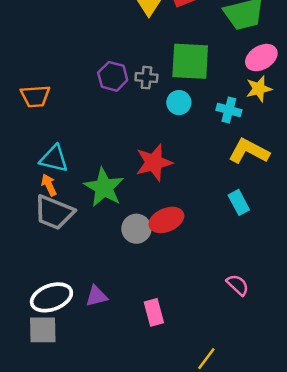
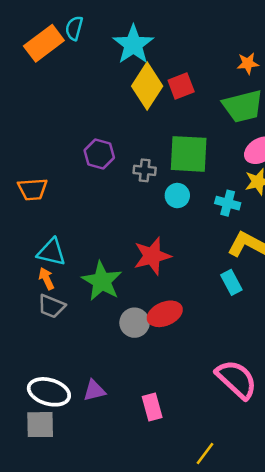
purple hexagon: (113, 76) -> (99, 154), moved
cyan rectangle: (239, 202) -> (231, 282), moved
gray trapezoid: (54, 212) -> (51, 306), size x0.7
pink semicircle: (238, 285) -> (236, 379), size x1.8
white ellipse: (51, 297) -> (49, 392), turned 36

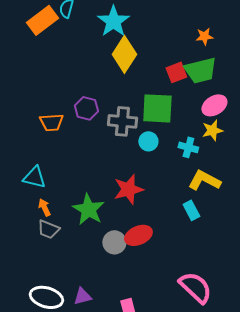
red square: (181, 86) -> (176, 72), moved
gray cross: (145, 170) -> (122, 121), size x1.6
orange trapezoid: (33, 189) -> (51, 122), moved
cyan triangle: (51, 252) -> (34, 177), moved

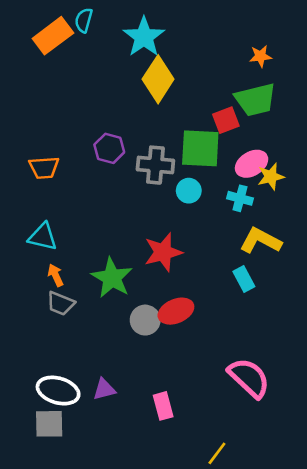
red square: (176, 72) -> (226, 120), moved
pink ellipse: (214, 105) -> (252, 164), moved
orange trapezoid: (51, 122) -> (44, 168), moved

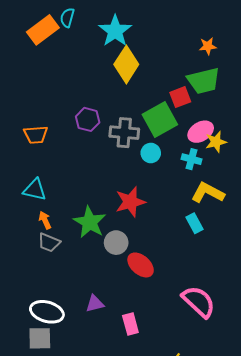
green square: (200, 148) -> (160, 119), turned -32
red ellipse: (176, 311) -> (141, 265), moved, turned 64
gray circle: (145, 320) -> (116, 243), moved
purple triangle: (104, 389) -> (95, 304), moved

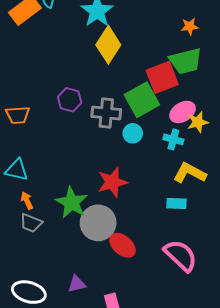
red square: (180, 97) -> (162, 77), size x1.5
cyan rectangle: (195, 223) -> (176, 204), turned -60
gray circle: (116, 243) -> (98, 223), size x1.5
pink semicircle: (199, 302) -> (181, 255), moved

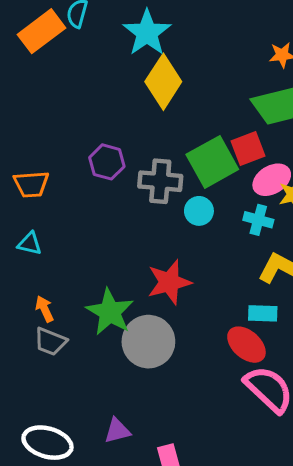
red square: (162, 77) -> (248, 149), moved, size x0.7
cyan triangle: (17, 170) -> (30, 244), moved, size x0.7
red ellipse: (123, 245) -> (246, 345), moved

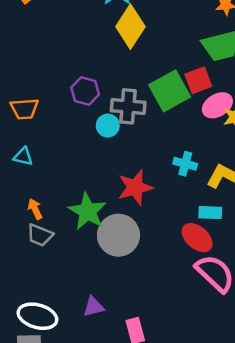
cyan circle: (199, 211) -> (108, 126), moved
cyan cross: (258, 220) -> (185, 164), moved

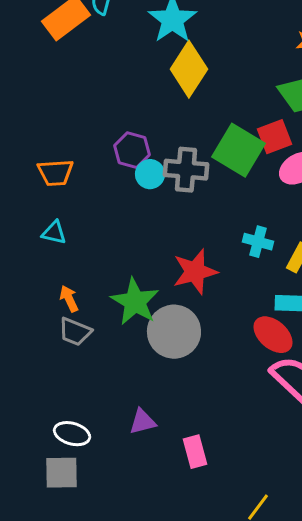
green square: (170, 91) -> (238, 150), turned -30
cyan circle: (108, 126) -> (150, 174), moved
white ellipse: (37, 316) -> (72, 434), size x0.7

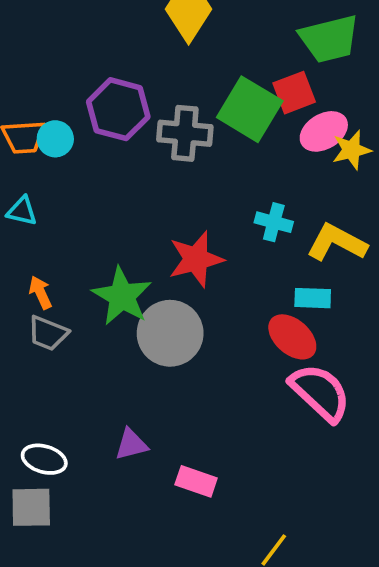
purple hexagon: (132, 150) -> (118, 109), size x1.4
cyan circle: (150, 174) -> (55, 139), moved
pink rectangle: (195, 452) -> (196, 481), turned -56

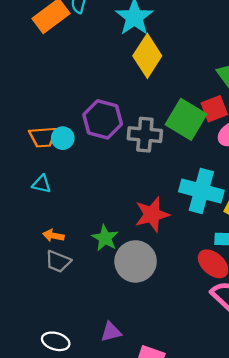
cyan cross: (274, 222) -> (201, 191), size x1.8
orange arrow: (40, 293) -> (53, 236), turned -54
green star: (122, 296) -> (105, 238), size x0.7

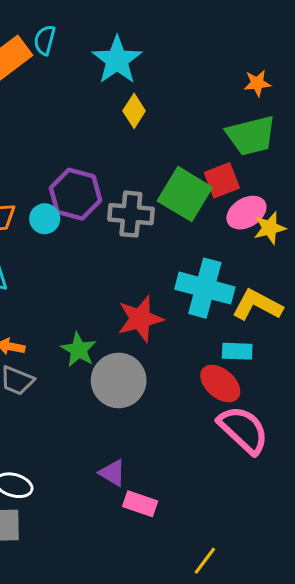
yellow diamond: (147, 56) -> (134, 111), size x0.6
cyan circle: (63, 138) -> (45, 219), moved
purple triangle: (111, 332) -> (112, 473), moved, turned 45

